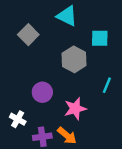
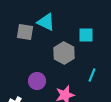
cyan triangle: (67, 16) -> (46, 22), moved
gray square: (28, 35) -> (25, 32), turned -36

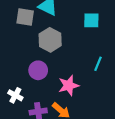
gray hexagon: (64, 53) -> (50, 40), moved

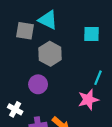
pink star: (69, 85) -> (88, 100), moved

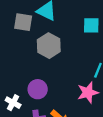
purple circle: (38, 84) -> (38, 89), moved

